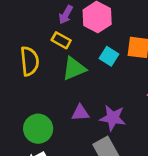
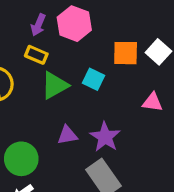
cyan square: (109, 56) -> (94, 79), moved
purple star: (113, 118) -> (105, 137), turned 30

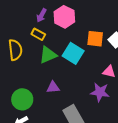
cyan square: (94, 79) -> (73, 53), size x1.5
purple star: (105, 137) -> (100, 92), moved, turned -30

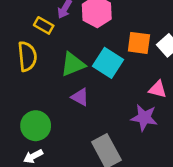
yellow rectangle: (38, 34) -> (44, 25), moved
purple triangle: (53, 87) -> (80, 97), moved, turned 32

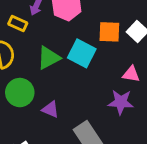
purple triangle: (80, 97) -> (50, 109), moved
green circle: (36, 126) -> (20, 93), moved

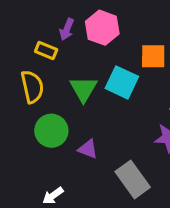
green triangle: (49, 58) -> (83, 89), turned -30

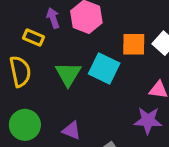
purple arrow: (67, 29) -> (53, 18), turned 138
green circle: (51, 131) -> (25, 125), moved

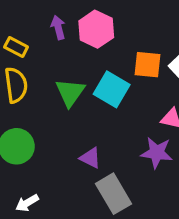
yellow rectangle: (33, 38) -> (16, 47), moved
purple triangle: (71, 130) -> (90, 158), moved

